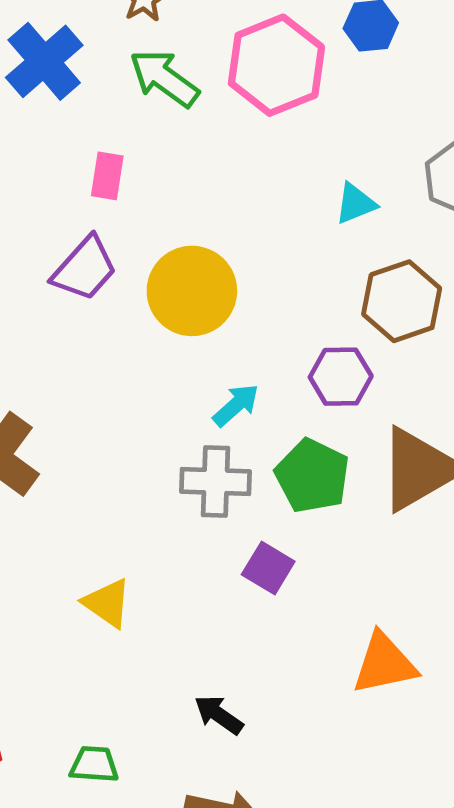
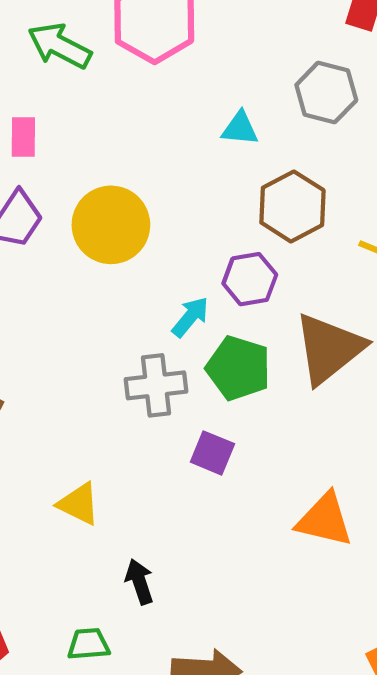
cyan triangle: (355, 204) -> (240, 129), turned 36
cyan arrow: (236, 405) -> (190, 317), moved
orange triangle: (384, 664) -> (325, 520), turned 34
black arrow: (219, 715) -> (139, 582), moved, turned 45

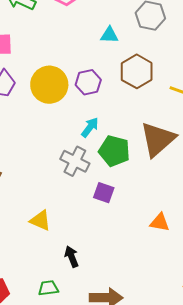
purple hexagon: (250, 279) -> (88, 82), moved
gray cross: (156, 385) -> (75, 161), turned 36
orange triangle: (325, 520) -> (160, 222), size x0.7

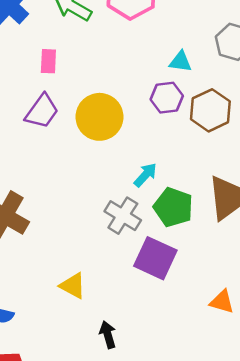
purple hexagon: (88, 82) -> (167, 98), moved
purple square: (104, 193) -> (155, 258), size x1.6

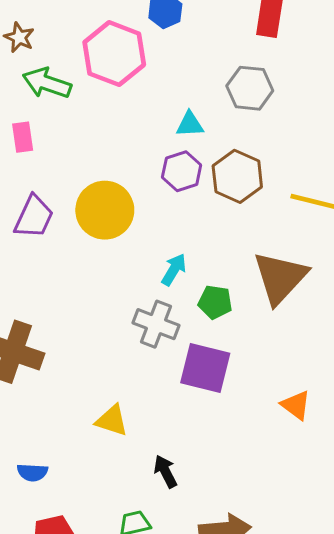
pink rectangle: (48, 61) -> (23, 137), moved
green pentagon: (173, 207) -> (215, 302), size x0.7
orange triangle: (222, 302) -> (296, 405), turned 32

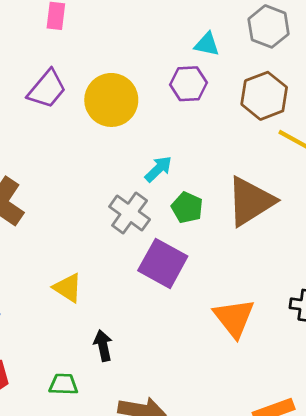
brown hexagon: (237, 176) -> (264, 96), moved
orange triangle: (296, 405) -> (234, 318), size x1.5

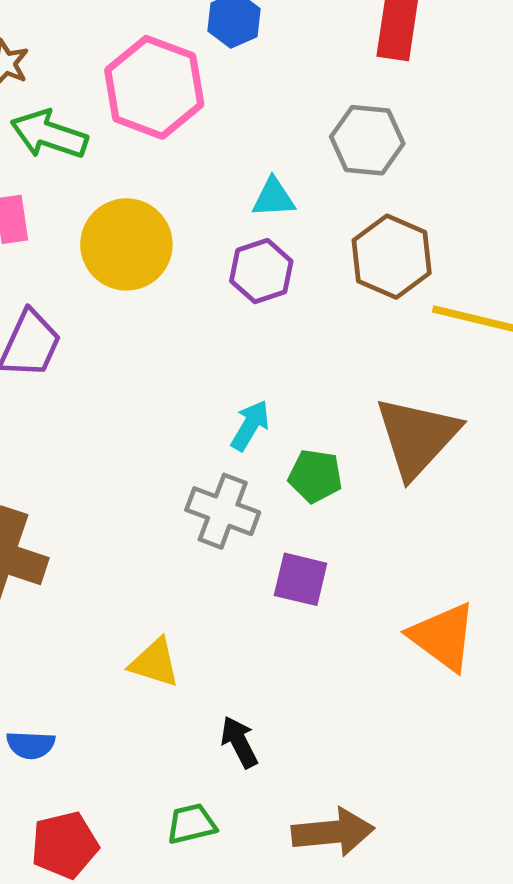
yellow circle: (111, 100) -> (126, 244), moved
purple square: (163, 263) -> (301, 579), size x0.7

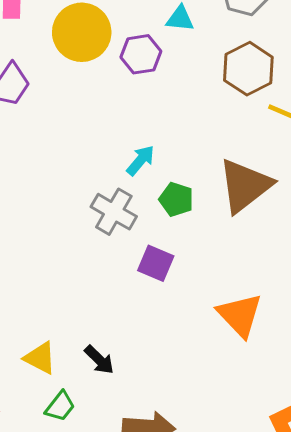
purple hexagon: (261, 271) -> (141, 54), moved
yellow triangle: (155, 663) -> (40, 358), moved
black arrow: (239, 742) -> (99, 360), turned 152
green trapezoid: (191, 824) -> (60, 406), turned 132

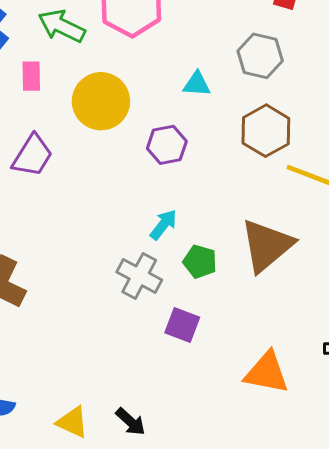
purple hexagon: (141, 54) -> (167, 145), moved
orange triangle: (240, 315) -> (267, 373), turned -33

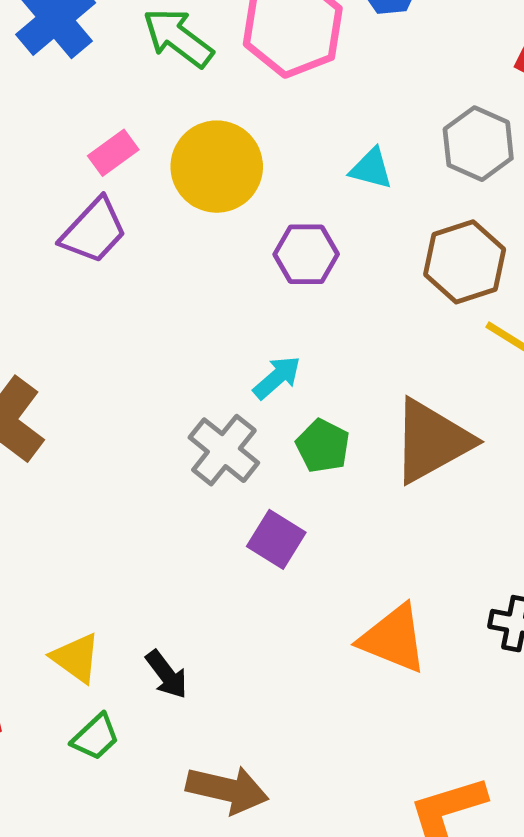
pink rectangle: (31, 76) -> (113, 153), moved, turned 44

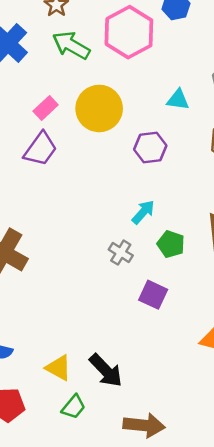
gray cross: (224, 450) -> (121, 253), size x0.7
black arrow: (167, 674) -> (106, 370), size x1.4

